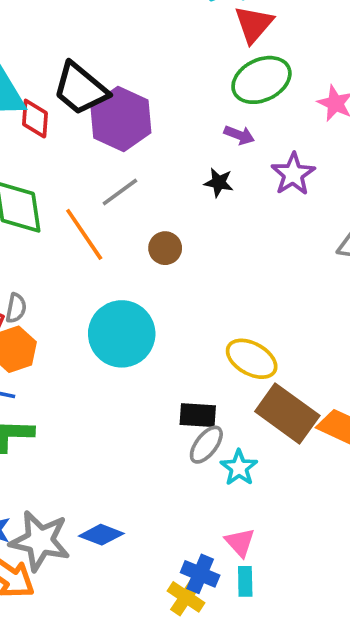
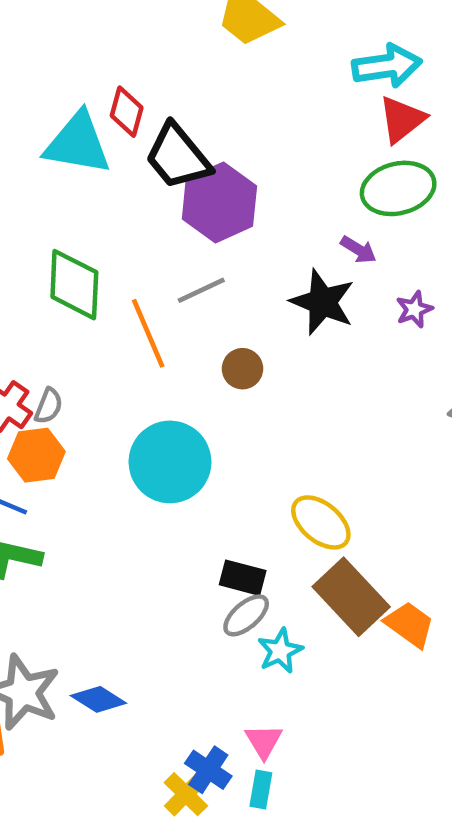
red diamond: (35, 119) -> (127, 112), moved
purple star: (293, 174) -> (414, 309), size x0.7
black star: (219, 183) -> (322, 302), size x1.8

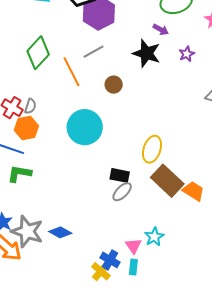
green diamond: (74, 285) -> (38, 53), turned 44
yellow ellipse: (321, 522) -> (152, 149), turned 72
cyan star: (280, 651) -> (154, 237), moved

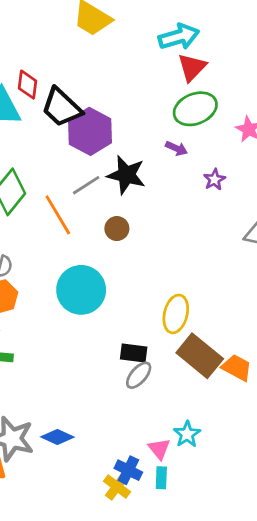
black star: (147, 53) -> (126, 175), moved

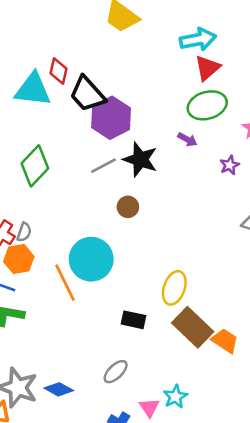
purple star: (214, 180) -> (230, 165), moved
orange line: (58, 215) -> (65, 283), moved
gray ellipse: (139, 375) -> (116, 372), moved

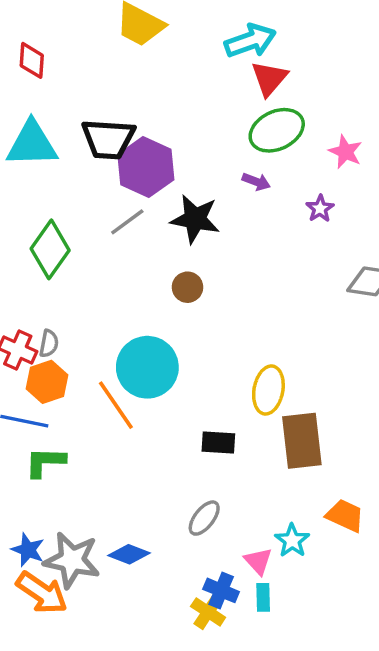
red diamond: (59, 71) -> (32, 60), moved
black trapezoid: (87, 94) -> (108, 139), turned -36
gray line: (104, 166) -> (127, 222), moved
brown rectangle: (193, 327) -> (302, 441), turned 48
orange trapezoid: (225, 341) -> (345, 516), moved

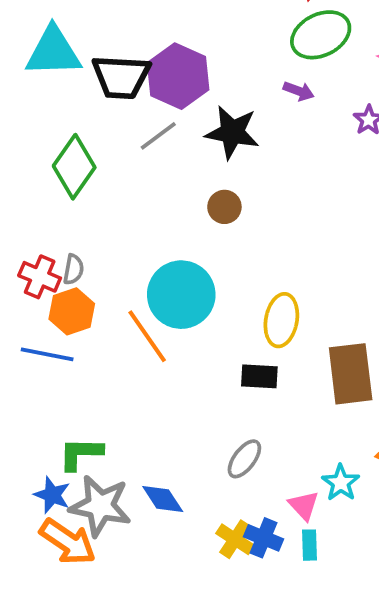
black trapezoid: (108, 139) -> (121, 77), moved
yellow ellipse: (268, 390) -> (281, 320), moved
green L-shape: (45, 462) -> (81, 454), moved
blue diamond: (129, 554) -> (163, 499), turned 36
yellow cross: (208, 612) -> (235, 539), moved

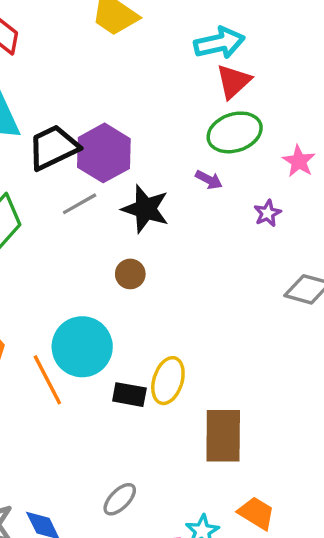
black trapezoid: (121, 77) -> (53, 147), turned 144
black rectangle: (259, 376) -> (129, 395), moved

